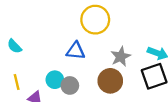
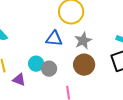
gray star: (121, 57) -> (83, 41), moved

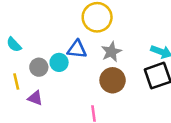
cyan circle: (36, 64) -> (59, 62), moved
gray circle: (49, 69) -> (39, 67), moved

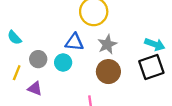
cyan circle: (59, 62) -> (63, 62), moved
yellow line: (16, 81) -> (17, 73), turned 35

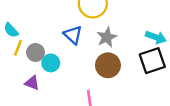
blue triangle: (74, 42) -> (73, 35), turned 36
cyan circle: (63, 62) -> (51, 63), moved
yellow line: (17, 73) -> (18, 48), moved

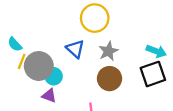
gray circle: (36, 52) -> (39, 66), size x1.6
purple triangle: (32, 83) -> (49, 96), moved

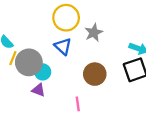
yellow circle: (95, 18) -> (66, 18), moved
gray star: (108, 51) -> (94, 33), moved

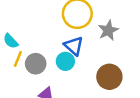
gray circle: (29, 62) -> (36, 64), size x0.7
cyan circle: (43, 72) -> (65, 61), moved

